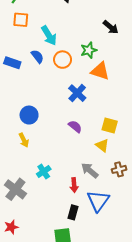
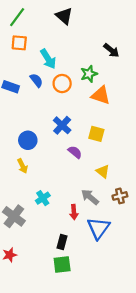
blue cross: (77, 93) -> (62, 125), moved
yellow square: (110, 125) -> (96, 134), moved
black rectangle: (73, 212) -> (62, 242), moved

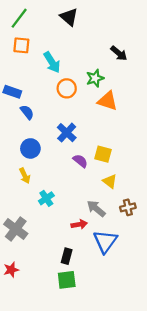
blue semicircle: (36, 80) -> (27, 112), moved
yellow square: (96, 134) -> (103, 154), moved
cyan cross: (43, 198) -> (46, 198), moved
red arrow: (74, 212) -> (79, 224), turned -96

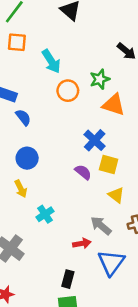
blue cross: (67, 133) -> (95, 140), moved

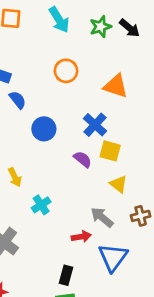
cyan arrow: (51, 61) -> (59, 20), moved
green star: (100, 79) -> (101, 27), moved
blue circle: (27, 158) -> (44, 129), moved

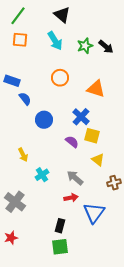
gray arrow: (102, 217) -> (75, 178), moved

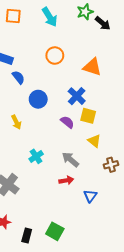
green star: (85, 46) -> (85, 12), moved
yellow arrow: (23, 155) -> (16, 122), moved
blue triangle: (94, 213) -> (90, 196), size x0.6
black rectangle: (60, 226) -> (27, 235), moved
green square: (60, 247) -> (55, 231), turned 36

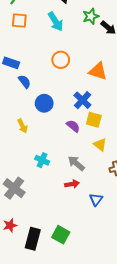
cyan cross: (36, 156) -> (42, 160), turned -32
black rectangle: (27, 235) -> (33, 239), size x1.5

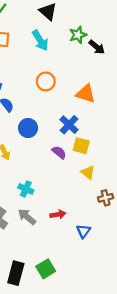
gray arrow: (76, 163) -> (27, 217), moved
green square: (61, 235) -> (46, 269), turned 30

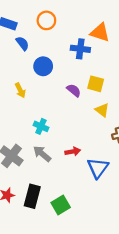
orange circle: (46, 81) -> (46, 20), moved
blue cross: (69, 125) -> (80, 49), moved, turned -36
blue triangle: (83, 231) -> (98, 168), size x1.5
black rectangle: (16, 273) -> (32, 196), moved

